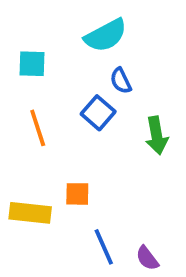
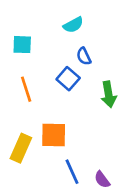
cyan semicircle: (106, 35) -> (73, 25), size x0.7
orange square: (77, 194) -> (54, 135), size x1.5
yellow rectangle: (30, 213) -> (21, 148), turned -72

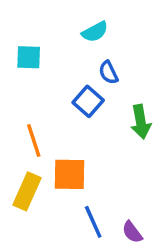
orange line: (26, 89) -> (34, 140), moved

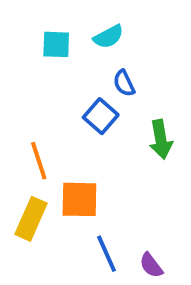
cyan square: (29, 57) -> (56, 44), moved

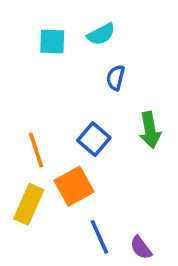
blue semicircle: (124, 83) -> (116, 78), turned 40
blue square: (101, 116) -> (94, 139), moved
orange square: (79, 199) -> (74, 186), turned -30

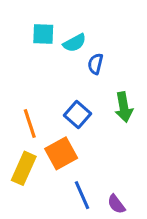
cyan semicircle: (101, 34) -> (75, 43), moved

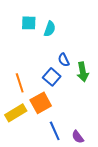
cyan semicircle: (75, 43) -> (50, 29), turned -42
blue semicircle: (95, 64) -> (64, 60), moved, turned -40
yellow rectangle: (24, 168) -> (16, 113), turned 35

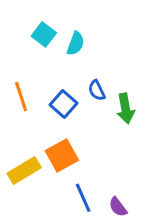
cyan square: (29, 23) -> (44, 34), turned 35
blue square: (52, 77) -> (63, 104), moved
orange line: (20, 83) -> (21, 96), moved

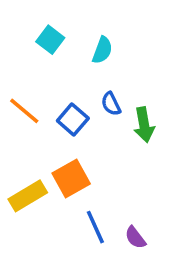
cyan semicircle: (76, 44) -> (102, 50), moved
orange line: (21, 96) -> (24, 111), turned -32

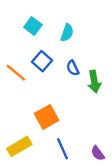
blue square: (73, 120) -> (42, 61), moved
yellow rectangle: (28, 196) -> (19, 146), moved
purple semicircle: (135, 237) -> (98, 153), moved

